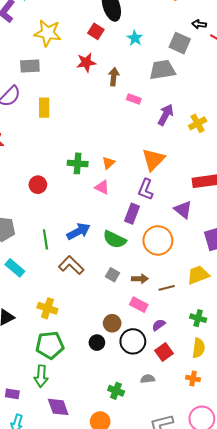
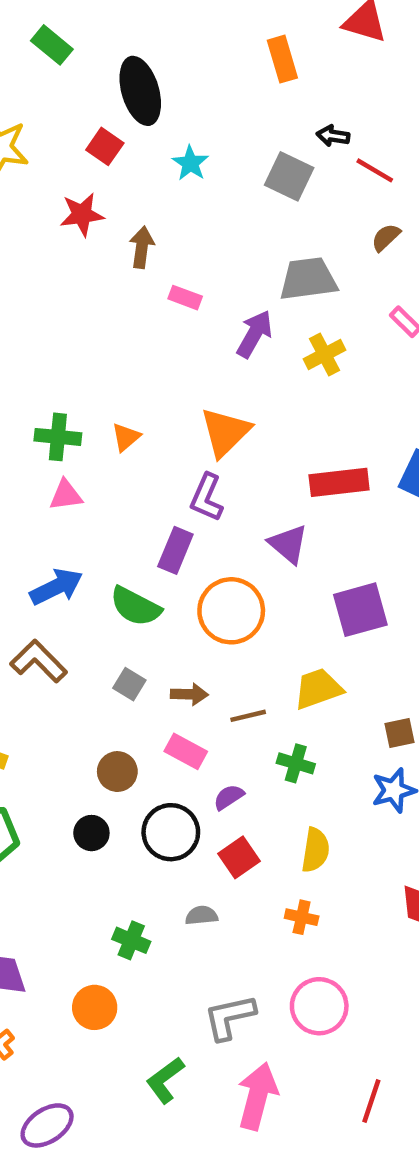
gray trapezoid: (162, 70) -> (308, 279), moved
pink triangle: (102, 187) -> (66, 495), moved, turned -35
green cross: (198, 318) -> (296, 763), moved
brown circle: (112, 323) -> (117, 772), moved

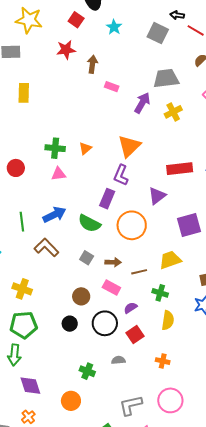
purple triangle: (288, 544) -> (157, 196), turned 42
yellow semicircle: (315, 850) -> (168, 320), moved

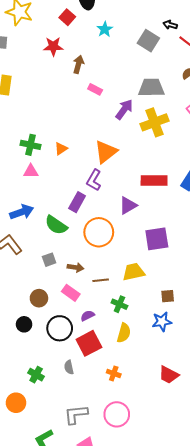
yellow cross: (173, 112) -> (155, 122), size x1.5
gray square: (87, 258) -> (49, 260), turned 32
red square: (135, 335) -> (89, 343), size x1.4
gray semicircle: (118, 360) -> (69, 367), turned -104

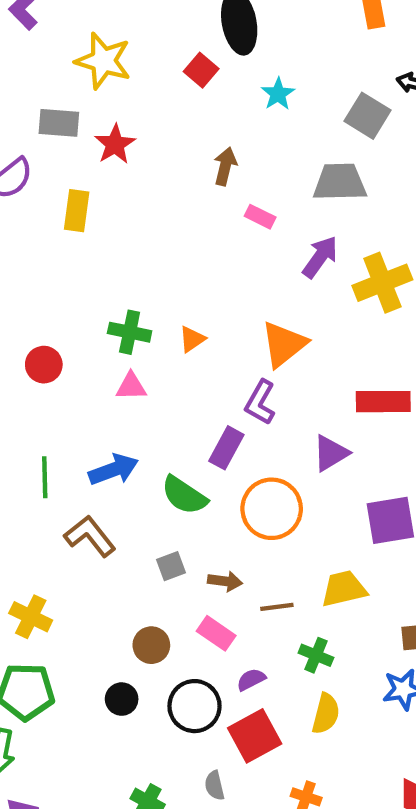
red star: (53, 46) -> (115, 144), moved, turned -30
gray trapezoid: (151, 88) -> (340, 182), moved

